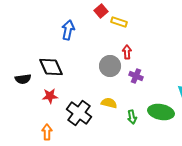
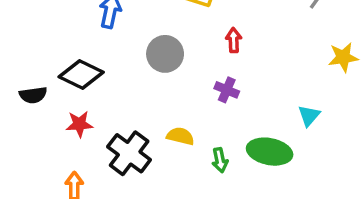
red arrow: (127, 52) -> (234, 40), moved
gray circle: (110, 66) -> (165, 54), moved
black diamond: (51, 67) -> (81, 74), turned -40

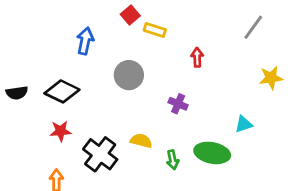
red arrow: (234, 40) -> (197, 57), moved
black semicircle: (33, 95) -> (17, 93), moved
cyan triangle: (309, 116) -> (244, 124), turned 30

